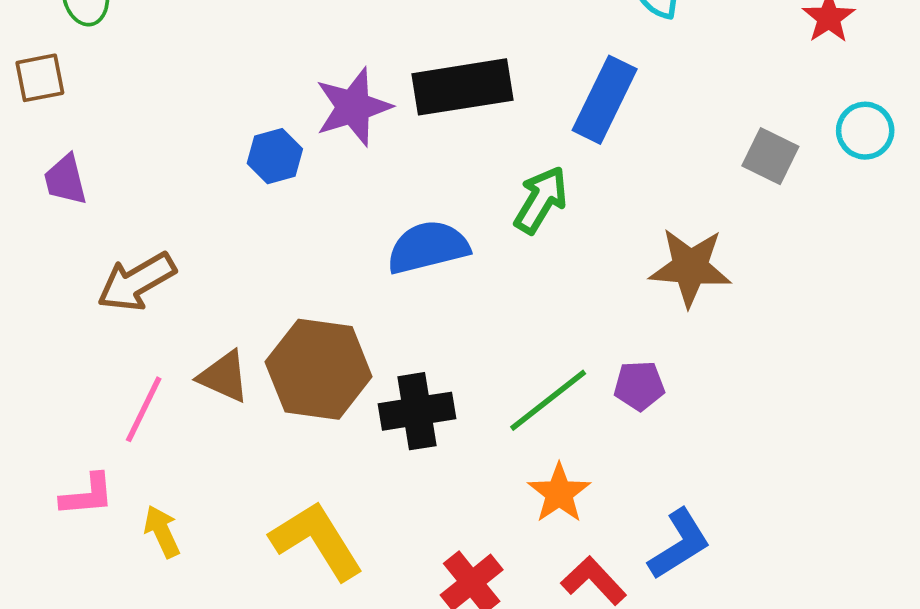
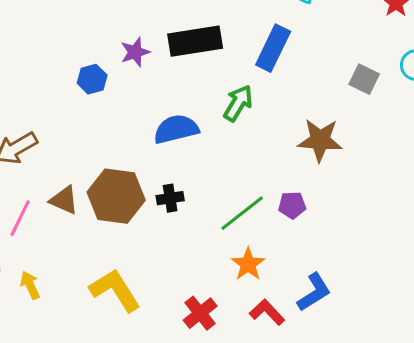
purple star: (353, 107) -> (135, 52), size x0.7
black cross: (417, 411) -> (170, 198), moved, size x0.7

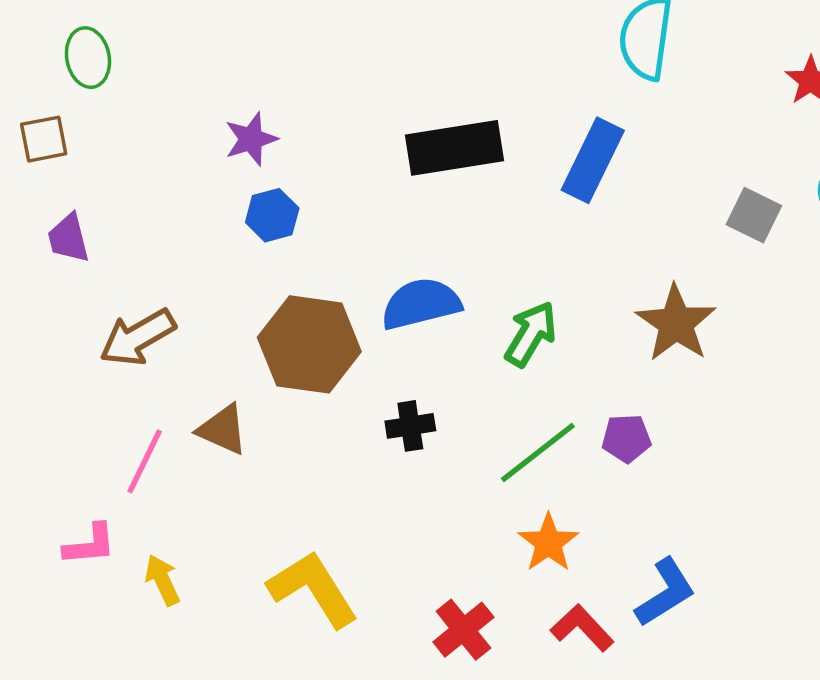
purple star: (135, 52) -> (251, 139), moved
green arrow: (238, 103) -> (531, 334), moved
brown star: (320, 140) -> (676, 323), turned 30
brown hexagon: (116, 196) -> (309, 344), moved

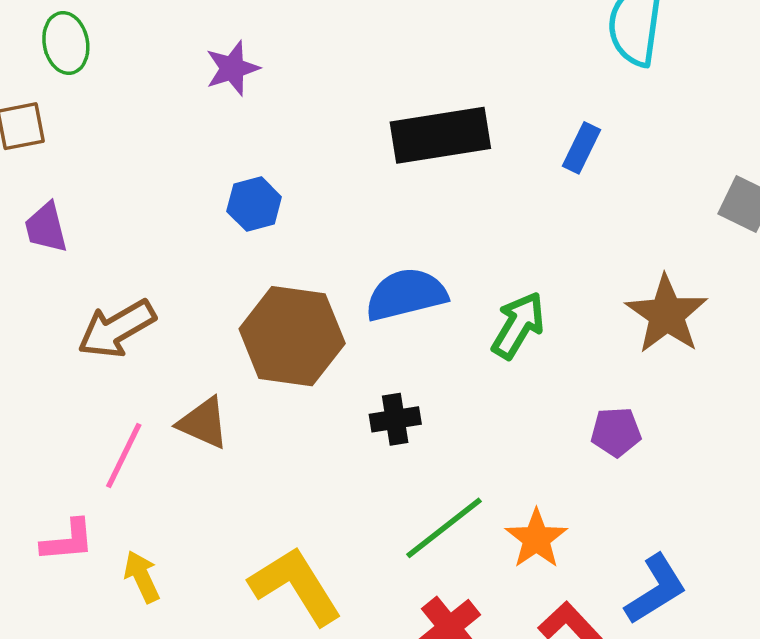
purple star: (251, 139) -> (232, 68), moved
blue rectangle: (593, 160) -> (582, 148), size x0.6
green line: (538, 453) -> (444, 528), moved

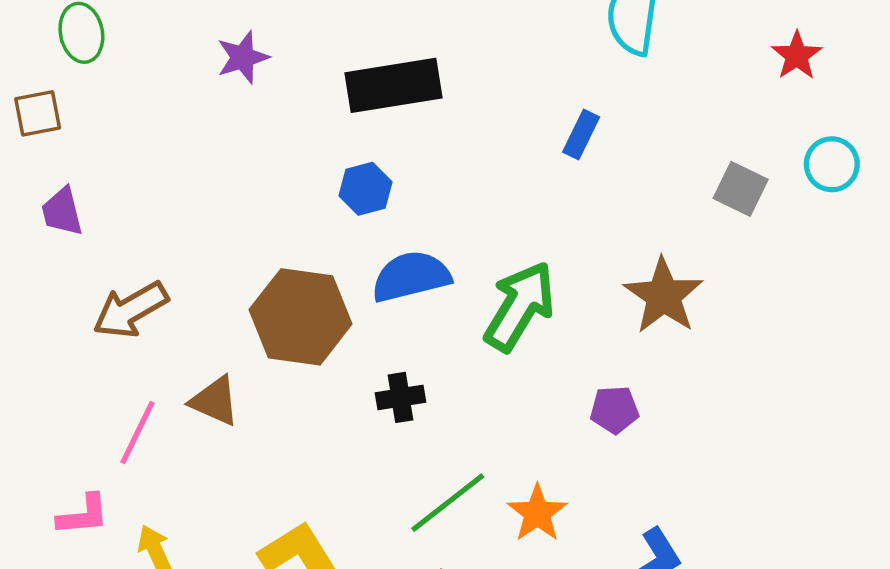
black rectangle: (440, 135) -> (393, 85), moved
blue hexagon: (254, 204) -> (365, 189), moved
green arrow: (518, 325) -> (520, 306), size x1.4

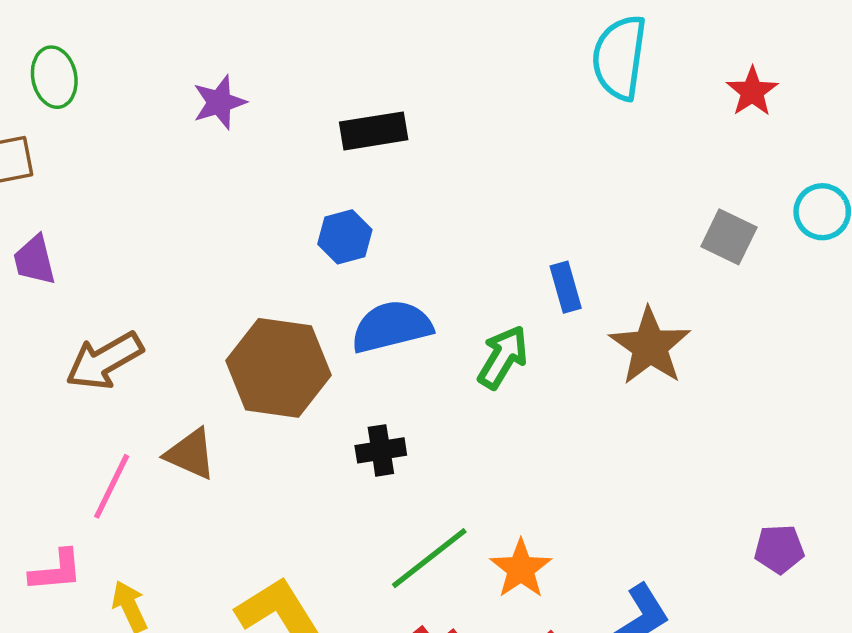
red star: (797, 56) -> (752, 92), moved
black rectangle: (393, 85) -> (374, 131), size x0.7
blue rectangle: (581, 134) -> (566, 287), moved, turned -42
green arrow: (520, 306) -> (503, 357), size x0.7
purple pentagon: (614, 410) -> (779, 549), moved

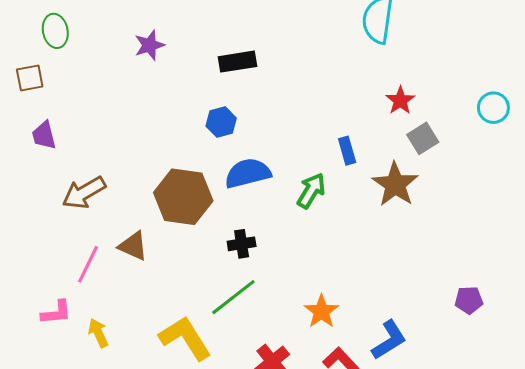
red star: (752, 92) -> (400, 101), moved
gray square: (729, 237) -> (423, 138), moved, turned 32
green line: (429, 558) -> (233, 297), moved

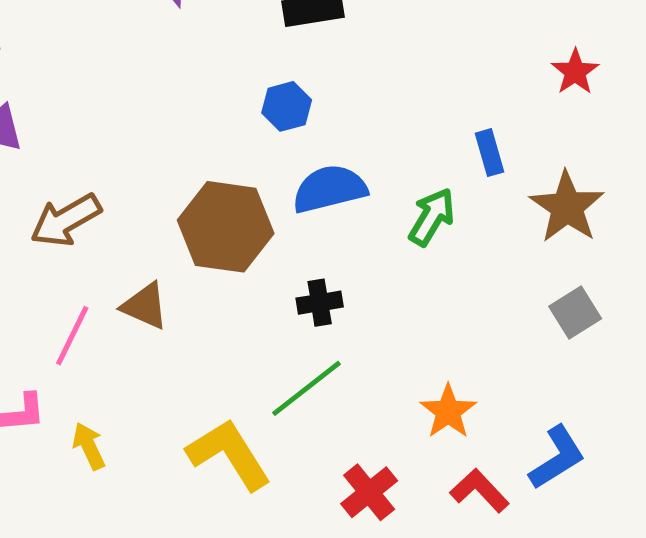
gray square: (423, 138) -> (575, 313), moved

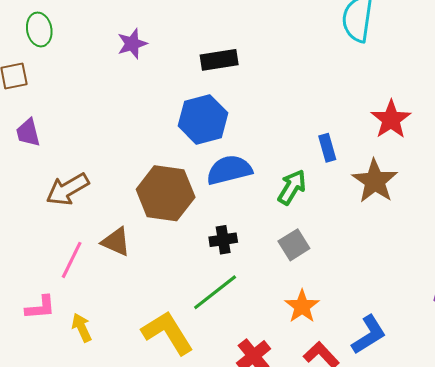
red star: (575, 72) -> (391, 119), moved, size x1.4
blue hexagon: (287, 106) -> (203, 119), size x1.6
gray square: (575, 313) -> (294, 245), moved

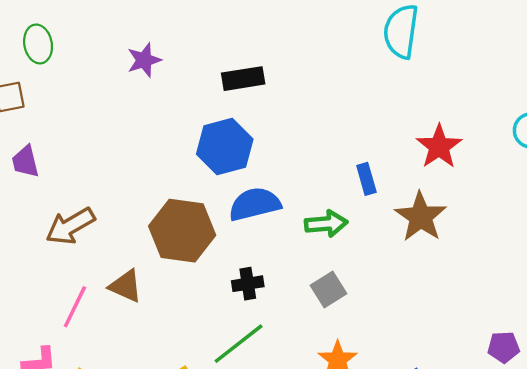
green arrow: (292, 187) -> (326, 224), turned 54

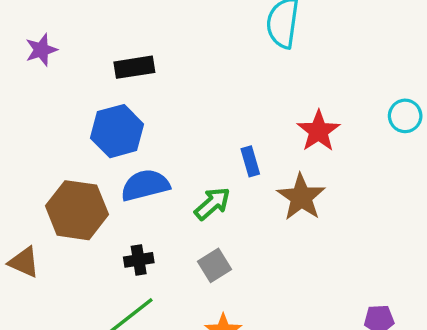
green arrow: (326, 224) -> (212, 204), turned -36

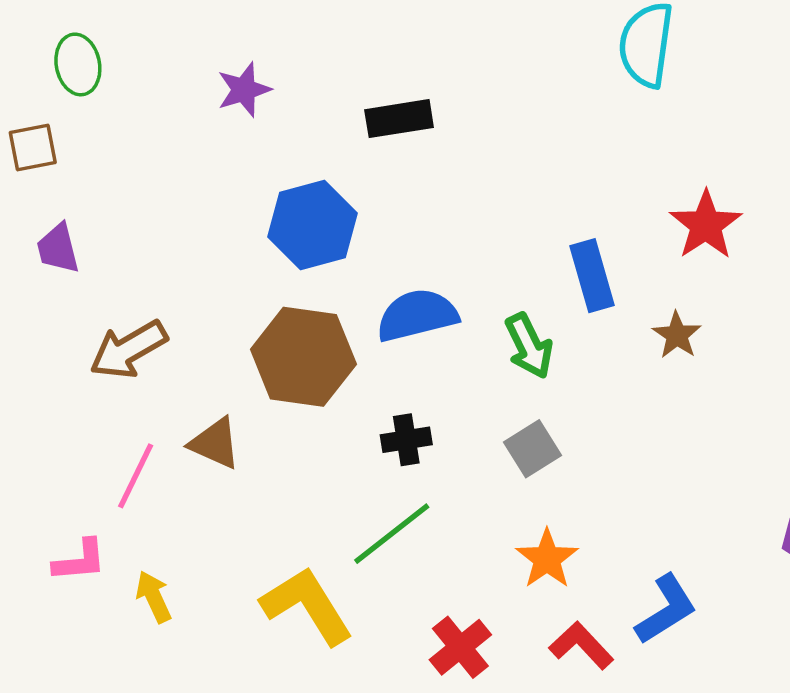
blue hexagon: (117, 131) -> (312, 225), moved
blue rectangle: (250, 161) -> (592, 276), size x1.4
brown star: (301, 197) -> (677, 335), size x0.6
green arrow: (212, 204) -> (529, 346), turned 105

